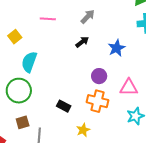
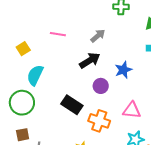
black arrow: (82, 42) -> (90, 60), size x1.5
purple circle: (99, 76) -> (101, 86), moved
black rectangle: (64, 106) -> (72, 105), moved, size x1.5

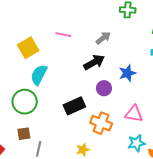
yellow square: (23, 49) -> (28, 48), size x1.5
black rectangle: (72, 105) -> (74, 106), turned -60

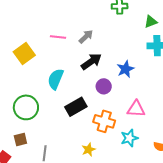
gray arrow: (103, 38) -> (86, 37), moved
cyan semicircle: (39, 75) -> (56, 79), moved
brown square: (24, 134) -> (20, 140), moved
cyan star: (137, 143) -> (129, 138), moved

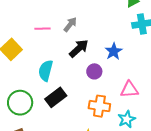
black rectangle: (76, 107) -> (56, 97), moved

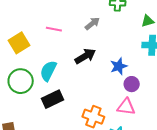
gray arrow: (70, 24) -> (92, 23), moved
purple circle: (94, 71) -> (132, 84), moved
green circle: (20, 103) -> (21, 81), moved

